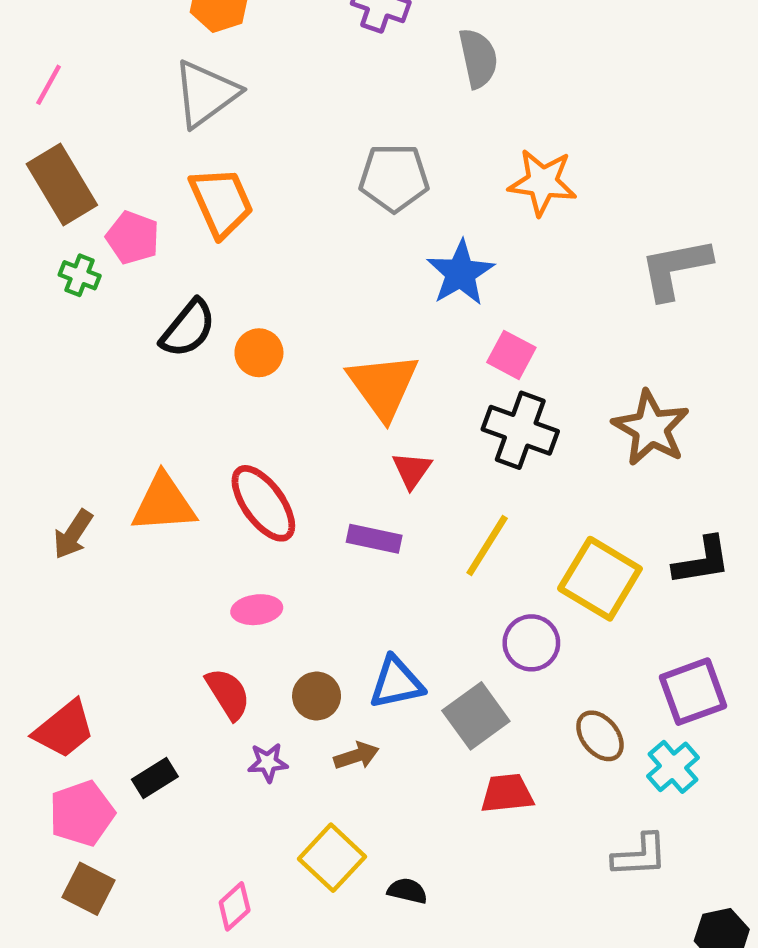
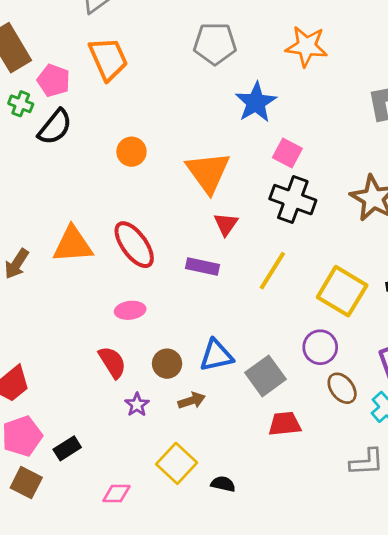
black semicircle: (188, 328) -> (55, 127), moved
purple circle: (531, 643) -> (320, 347), moved
purple star: (268, 762) -> (137, 405), turned -30
black rectangle: (155, 778) -> (67, 448), moved
pink diamond: (235, 906) -> (116, 494), turned 44

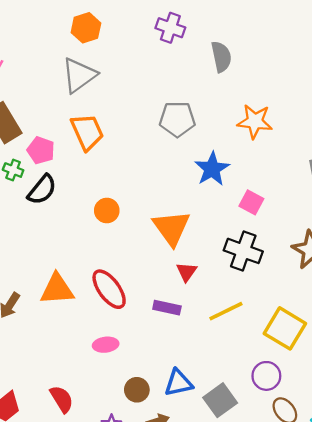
pink square: (287, 153) -> (251, 202), moved
yellow line: (272, 271) -> (226, 311), turned 32
red semicircle: (112, 362) -> (62, 399), moved

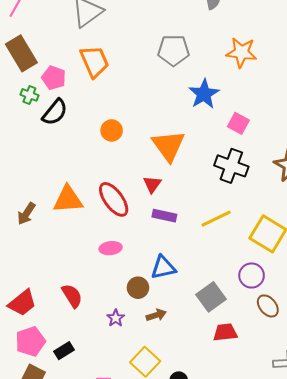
red triangle: (187, 272) -> (152, 184), moved
blue triangle: (178, 383) -> (163, 267), moved

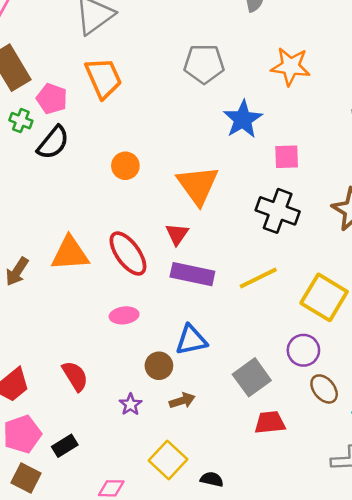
pink square: (238, 123) -> (287, 157), turned -30
purple rectangle: (164, 216) -> (192, 274), size x1.4

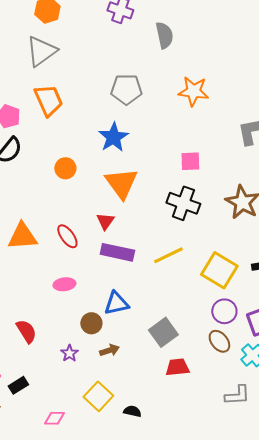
blue star: (243, 119) -> (113, 137), moved
red ellipse: (128, 253) -> (67, 236), size x0.7
purple circle: (303, 350) -> (224, 311), moved

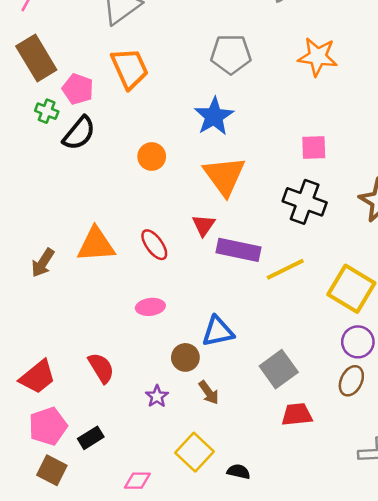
purple rectangle: (117, 252) -> (239, 250), moved
brown ellipse: (219, 341) -> (351, 381), turned 65
brown arrow: (109, 350) -> (209, 392), turned 72

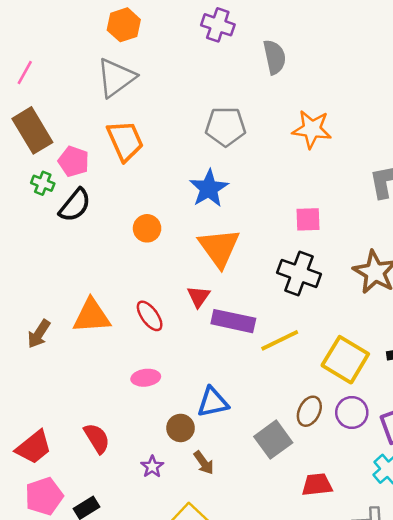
brown ellipse: (351, 381) -> (309, 411), moved
red trapezoid: (297, 415) -> (317, 485), moved

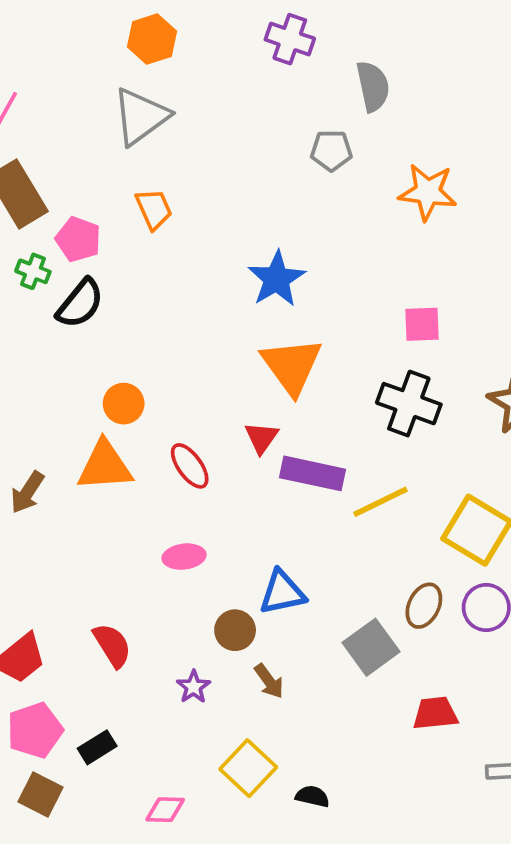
gray pentagon: (226, 127) -> (331, 150), moved, size x0.7
orange trapezoid: (125, 141) -> (154, 209), size x0.7
orange circle: (147, 228) -> (124, 404), moved

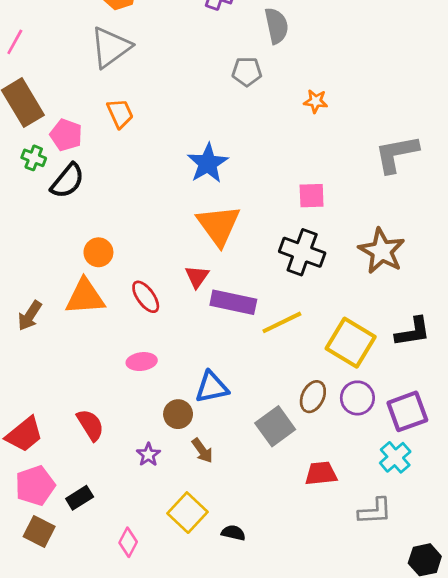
orange star: (428, 192) -> (316, 101), size x0.6
pink diamond: (165, 810) -> (128, 542), turned -64

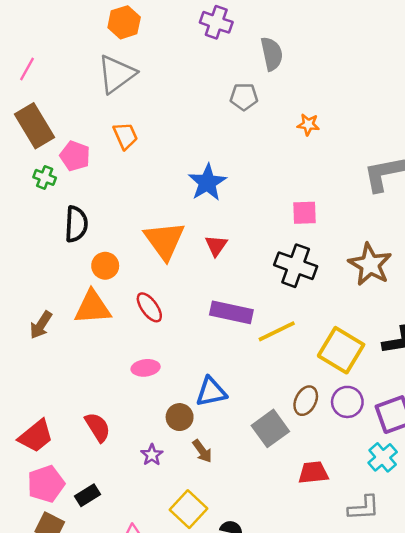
black semicircle: (67, 181) -> (76, 224), moved, turned -36
orange triangle: (218, 225) -> (164, 240), moved
red triangle: (197, 277) -> (216, 246), moved

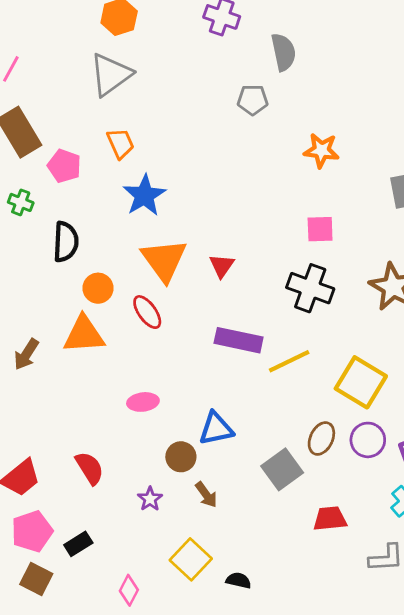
orange star: (308, 124) -> (321, 150), moved, size x1.4
green cross: (45, 177) -> (21, 202), moved
blue star: (207, 182) -> (144, 195), moved
red ellipse: (149, 307) -> (147, 312), moved

